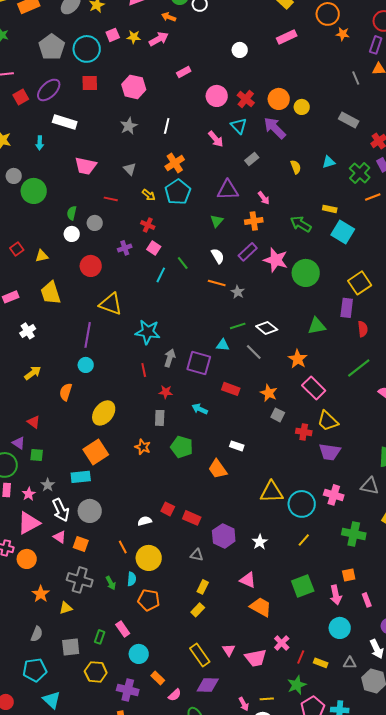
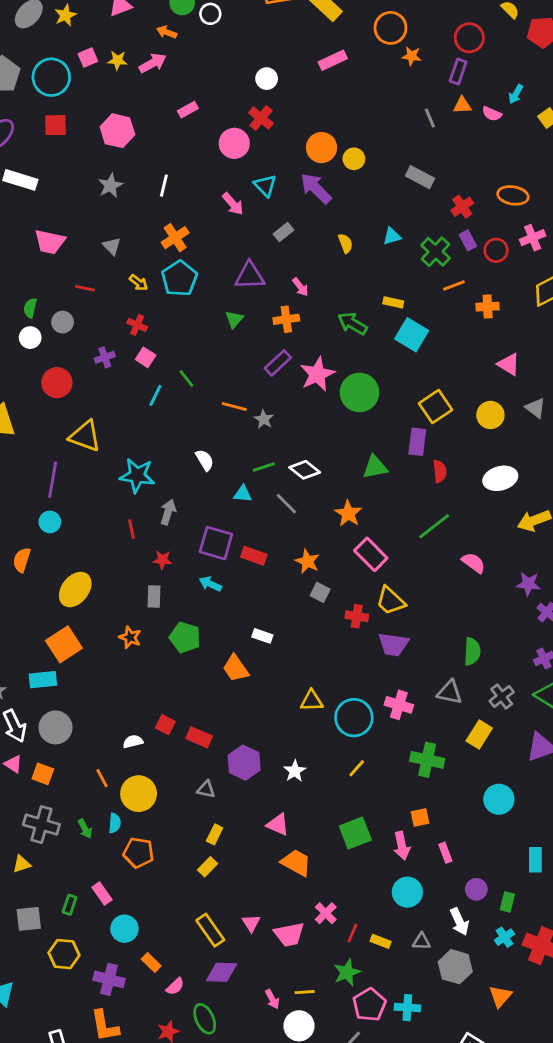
red cross: (246, 99) -> (261, 118), moved
white semicircle: (218, 256) -> (205, 460), moved
pink star: (276, 260) -> (317, 374), turned 30
purple square: (199, 363) -> (216, 543), moved
yellow triangle: (272, 492) -> (312, 701), size x0.7

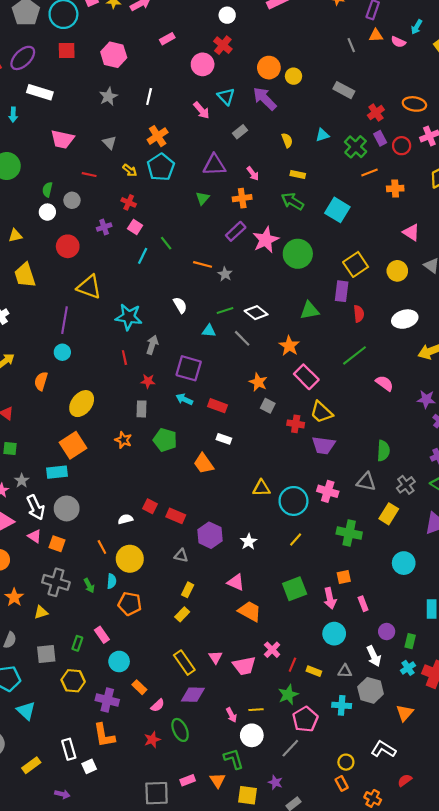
yellow rectangle: (393, 302) -> (298, 175), moved
red rectangle: (254, 556) -> (218, 406), moved
cyan cross: (407, 1008) -> (342, 705), moved

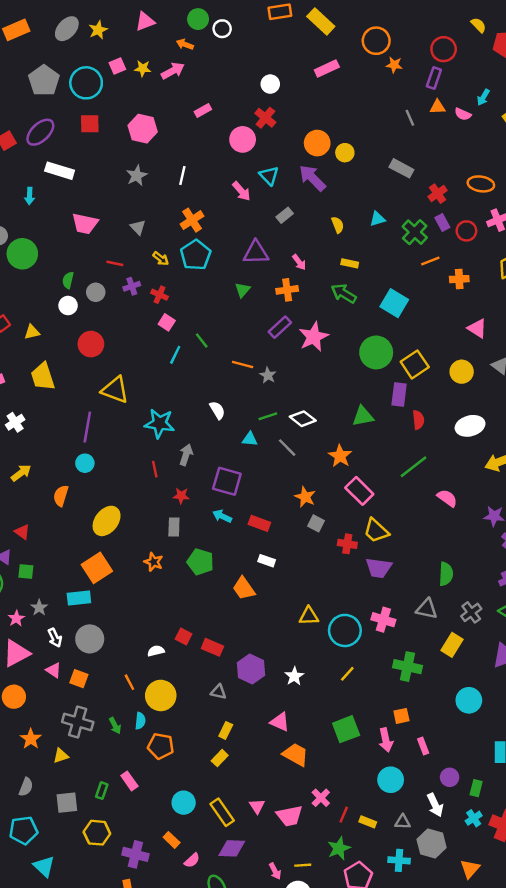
purple cross: (104, 227) -> (132, 286), moved
green circle: (298, 254) -> (376, 352), moved
white arrow: (36, 507) -> (55, 638), size x0.7
cyan circle: (119, 661) -> (184, 803), moved

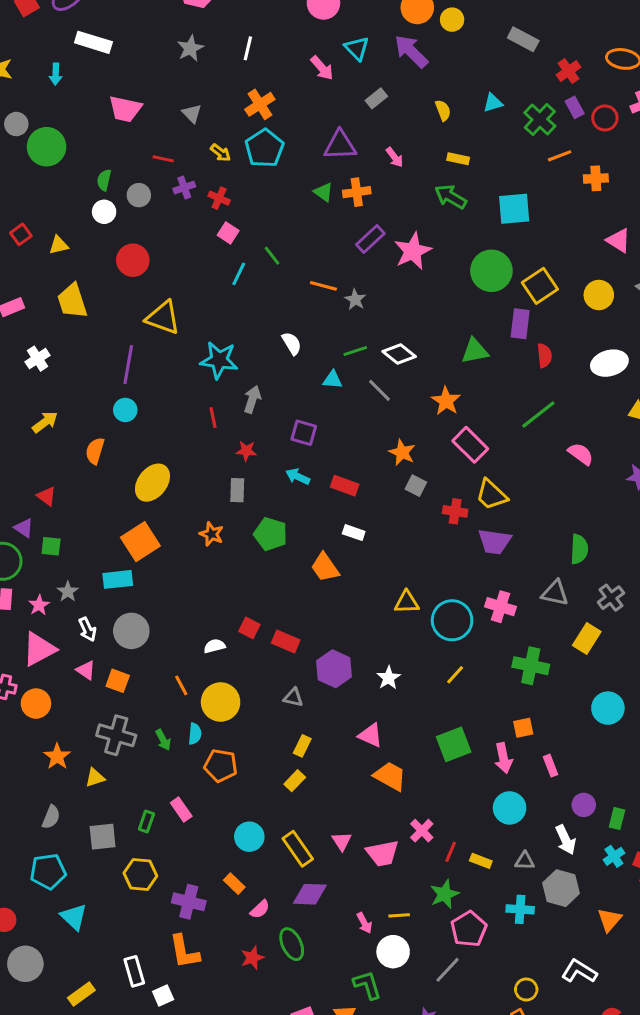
green triangle: (243, 290) -> (323, 192), turned -35
orange cross: (287, 290) -> (357, 192), moved
cyan square: (394, 303) -> (514, 209), turned -36
purple square: (227, 481) -> (304, 433), size x0.7

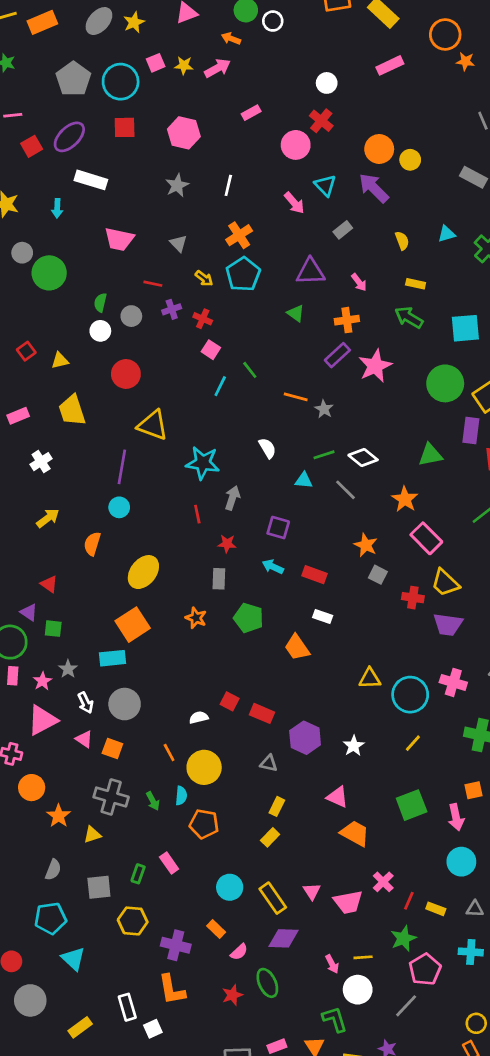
orange cross: (357, 192) -> (347, 320), moved
orange circle: (36, 704) -> (32, 788), moved

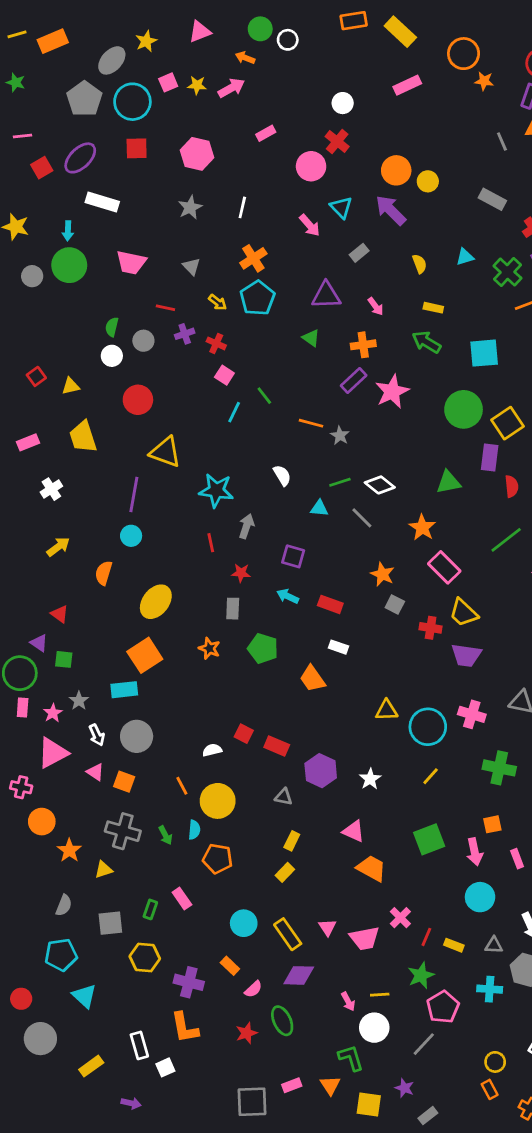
gray ellipse: (99, 21) -> (112, 60), moved
green circle: (49, 273) -> (69, 265), moved

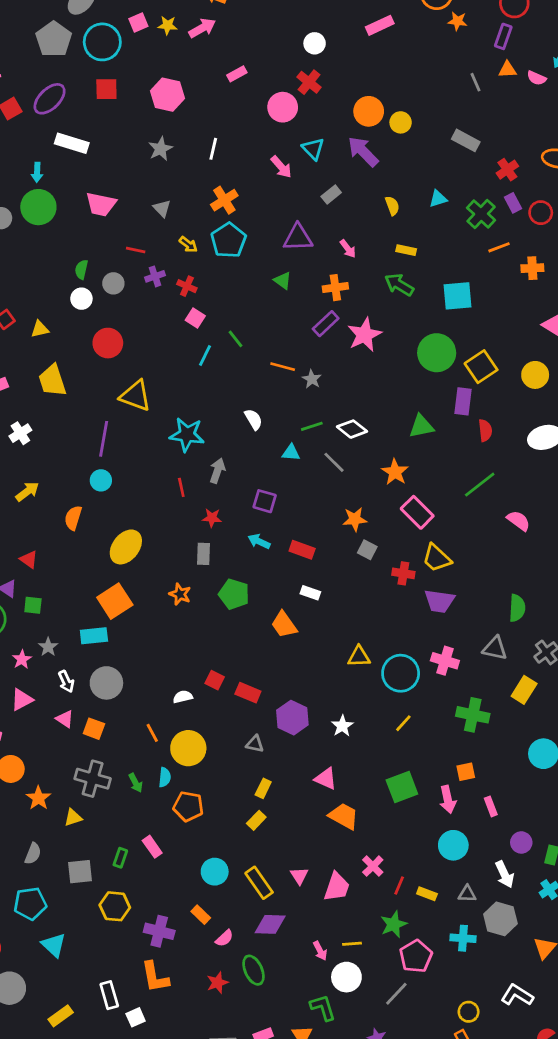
orange star: (382, 574) -> (355, 519), turned -30
pink triangle: (53, 753) -> (22, 700), size x0.7
pink trapezoid: (365, 938) -> (337, 887), turned -60

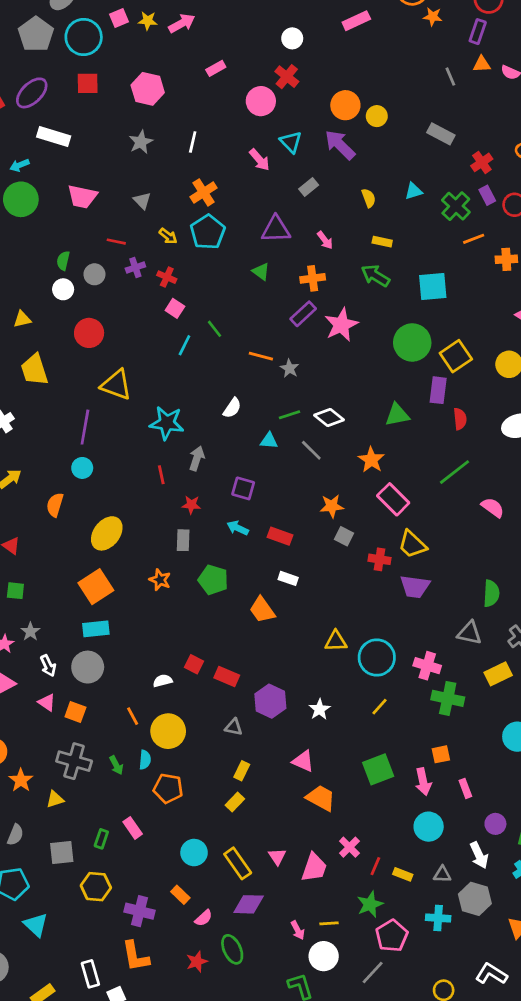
cyan arrow: (37, 172) -> (19, 165), turned 66
white semicircle: (253, 419) -> (232, 408), turned 65
cyan rectangle: (94, 636) -> (96, 629), moved
pink cross: (445, 661) -> (427, 666), moved
yellow rectangle: (524, 690) -> (498, 674), turned 32

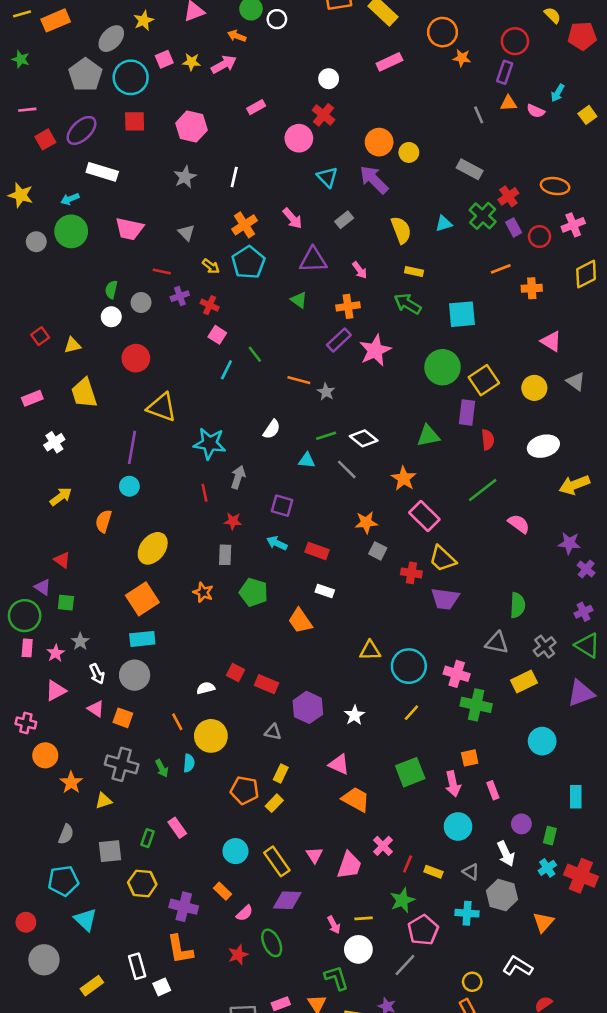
pink arrow: (259, 160) -> (292, 218), moved
yellow semicircle: (369, 198) -> (401, 230), size x1.5
green cross: (456, 206) -> (483, 216), moved
orange pentagon: (168, 788) -> (245, 790), moved
gray triangle: (442, 874) -> (471, 872), turned 30

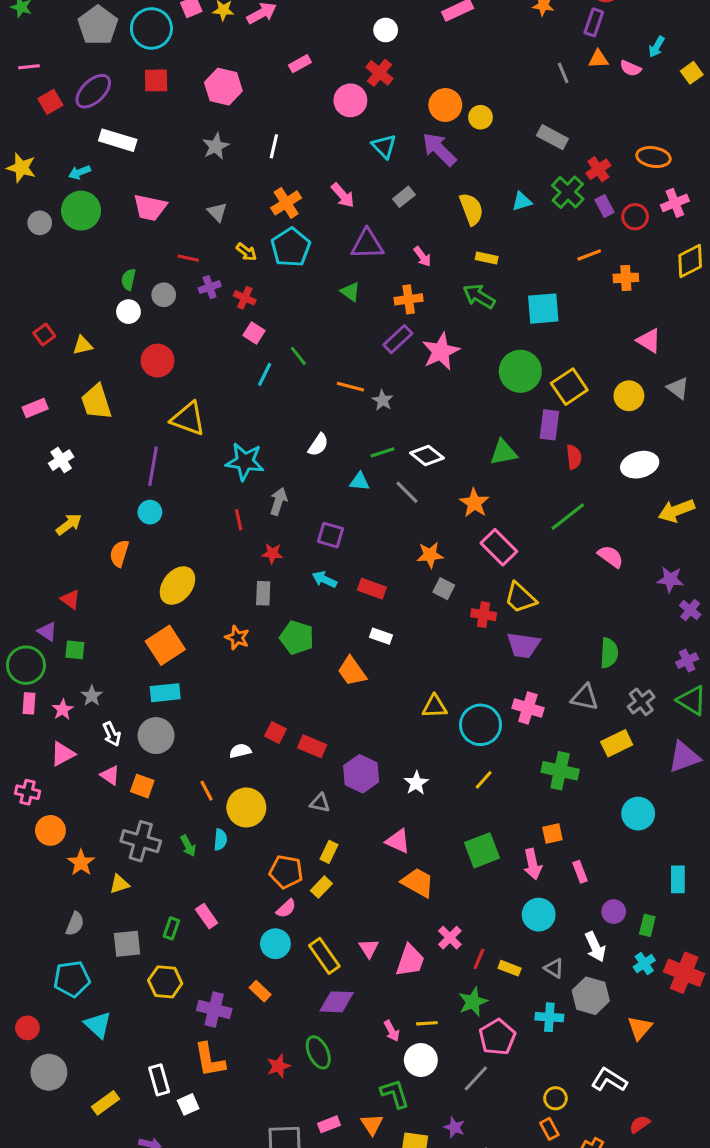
pink cross: (457, 674) -> (528, 708), moved
pink semicircle: (245, 913) -> (286, 908), moved

